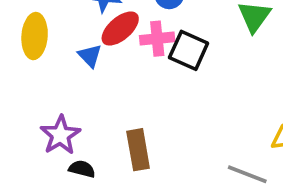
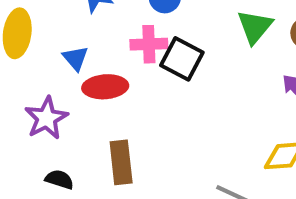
red ellipse: (120, 29) -> (105, 87), moved, turned 33
purple star: (60, 135) -> (46, 118), moved

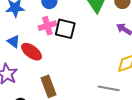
red ellipse: (105, 87) -> (31, 52), turned 55

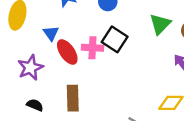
pink cross: (47, 26) -> (92, 48), moved

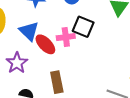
blue triangle: (51, 33) -> (29, 31), size x1.5

